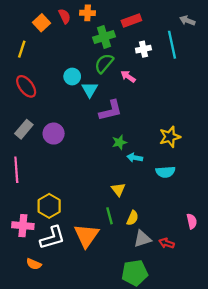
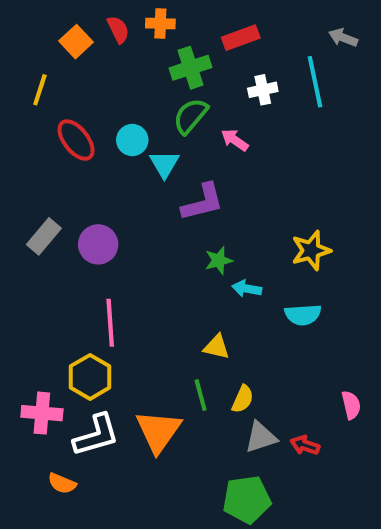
red ellipse: (26, 86) -> (76, 140), moved
pink line: (16, 170) -> (110, 323), moved
yellow triangle: (118, 189) -> (217, 347), turned -40

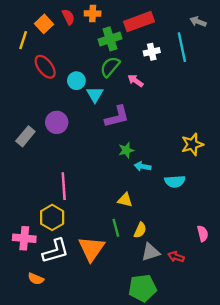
red rectangle: (241, 38) -> (139, 22), size x1.4
yellow line: (40, 90) -> (23, 40), moved
red ellipse: (76, 140) -> (45, 67), moved
purple circle: (98, 244) -> (57, 122), moved
yellow star: (311, 250) -> (192, 144), moved

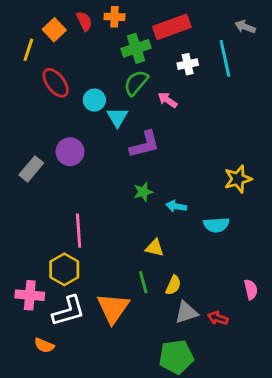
green star: (126, 150) -> (143, 192), moved

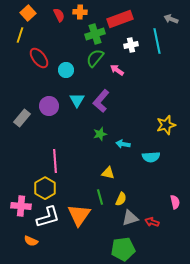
orange square: (54, 30) -> (28, 13), moved
cyan triangle: (117, 117) -> (77, 100), moved
purple L-shape: (145, 145) -> (101, 101), turned 145

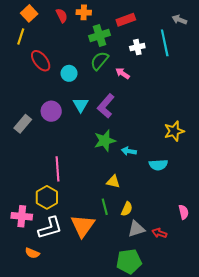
red rectangle: (120, 19) -> (126, 20), size x0.7
green star: (100, 134) -> (105, 141), size x1.5

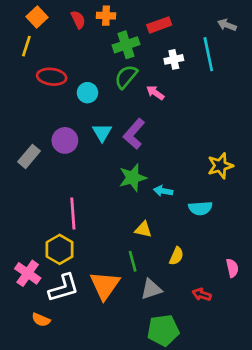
red ellipse: (41, 61) -> (52, 77), turned -45
yellow semicircle: (127, 209) -> (176, 256), moved
pink cross: (22, 216) -> (28, 273), turned 30
gray triangle: (136, 229) -> (151, 289), moved

